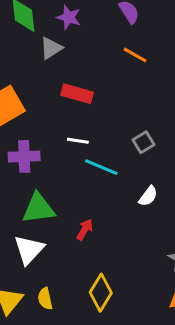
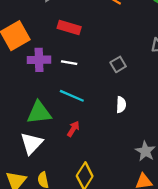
purple cross: (24, 156) -> (39, 60), moved
cyan line: (101, 167) -> (72, 96), moved
white semicircle: (148, 196) -> (121, 105), turned -35

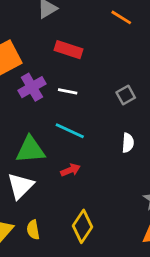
purple cross: (39, 60) -> (32, 87), turned -30
red arrow: (73, 129) -> (70, 170), turned 35

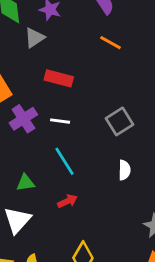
gray square: (126, 95) -> (120, 121), size x1.4
cyan line: (70, 131) -> (64, 161), turned 36
green triangle: (30, 150) -> (25, 183), size x0.6

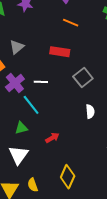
gray triangle: (35, 38) -> (17, 47), moved
red rectangle: (59, 78) -> (60, 52), moved
cyan line: (64, 161) -> (31, 105), moved

